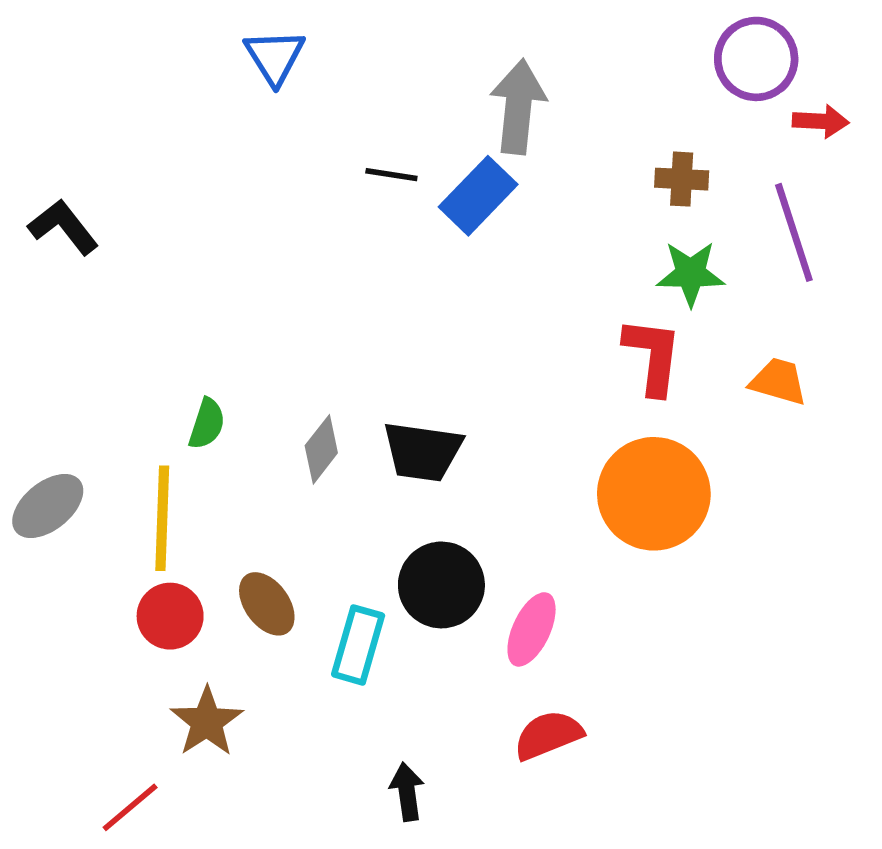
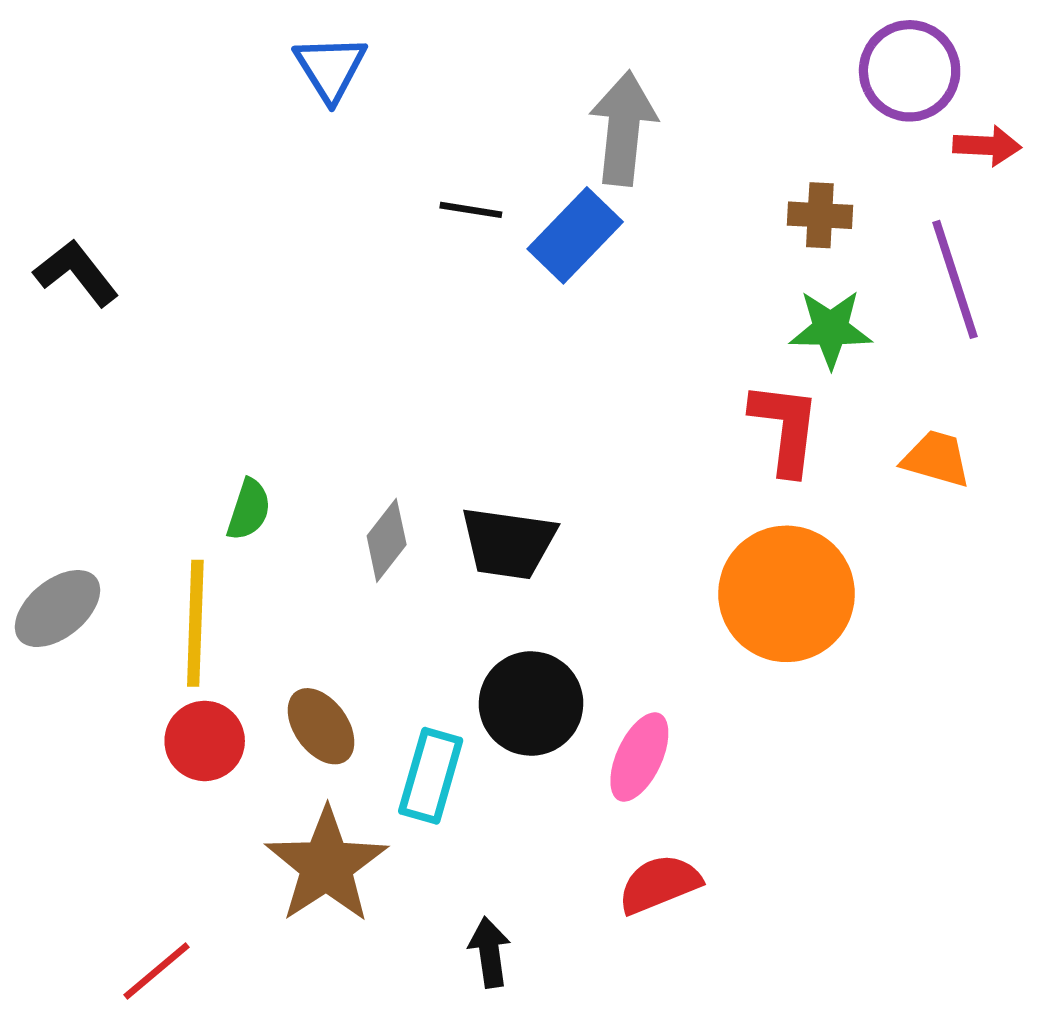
brown star: (207, 722) -> (326, 865), moved, size x1.4

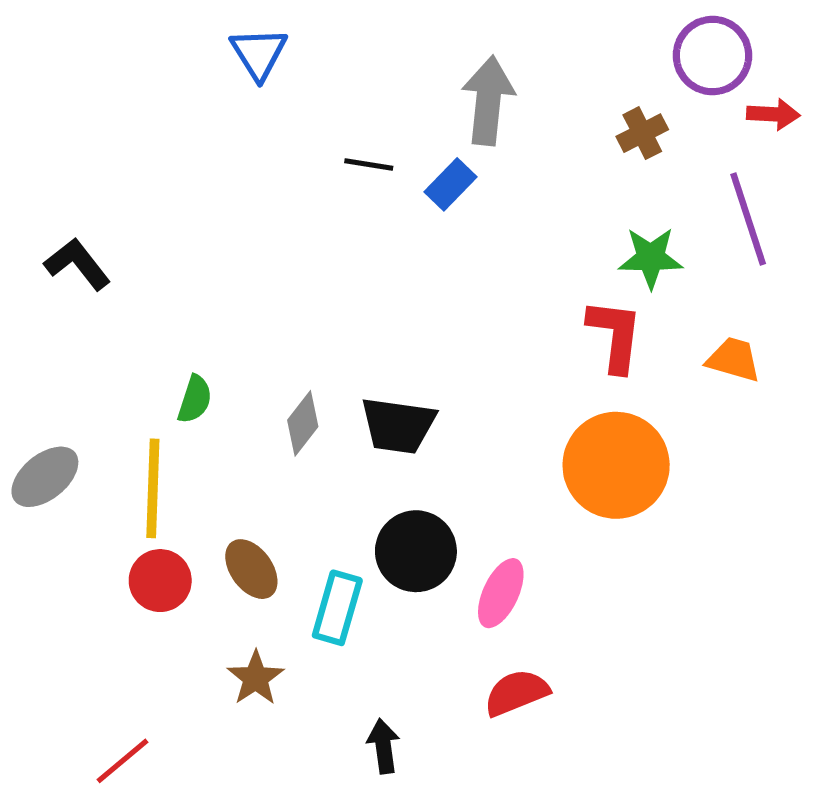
brown cross: (820, 215) -> (642, 133), moved, turned -30
blue rectangle: (575, 235) -> (450, 184), size x0.7
black L-shape: (76, 273) -> (77, 264), moved
brown star: (326, 865) -> (256, 678), size x0.6

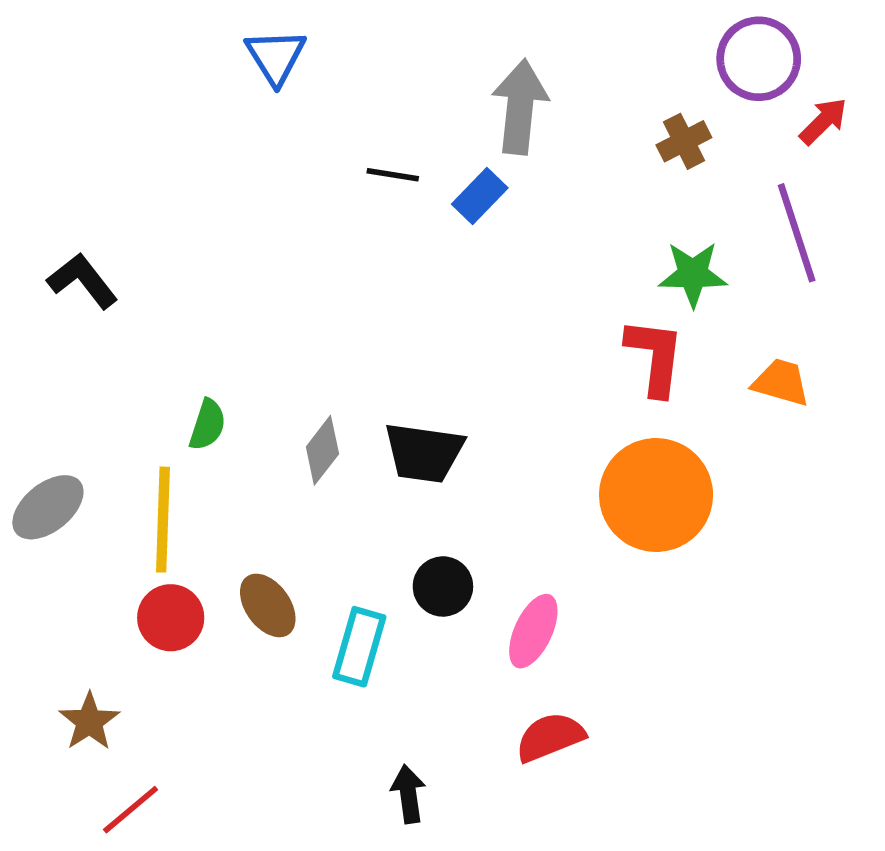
red arrow: (773, 114) -> (823, 121), turned -48
black circle: (416, 551) -> (443, 586), size x0.7
brown star: (256, 678) -> (89, 721), moved

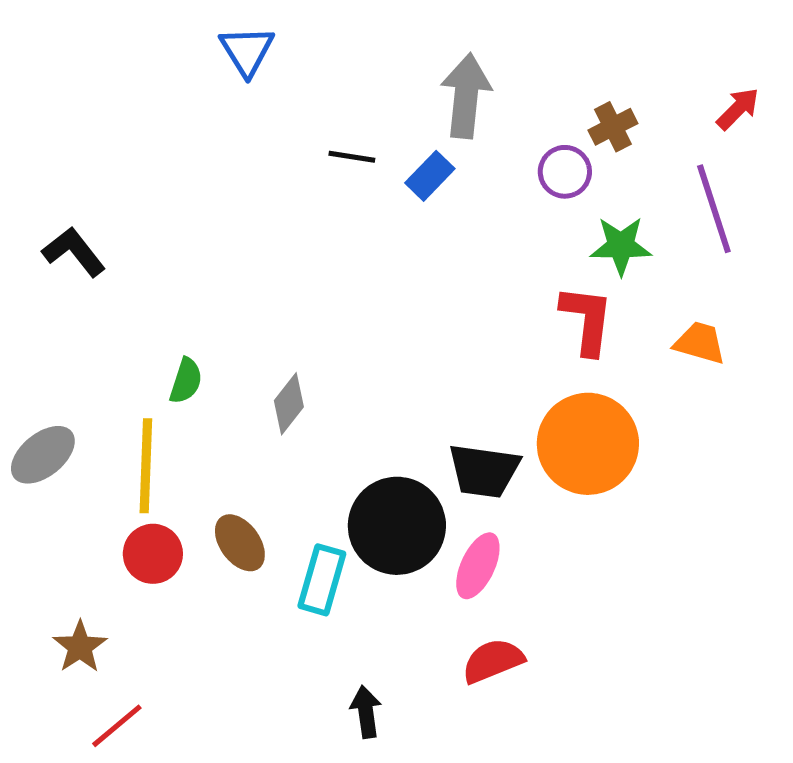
purple circle: (759, 59) -> (565, 172), moved, size x0.7
black trapezoid: (424, 453) -> (484, 471), moved
black circle: (443, 586) -> (397, 526), size x1.8

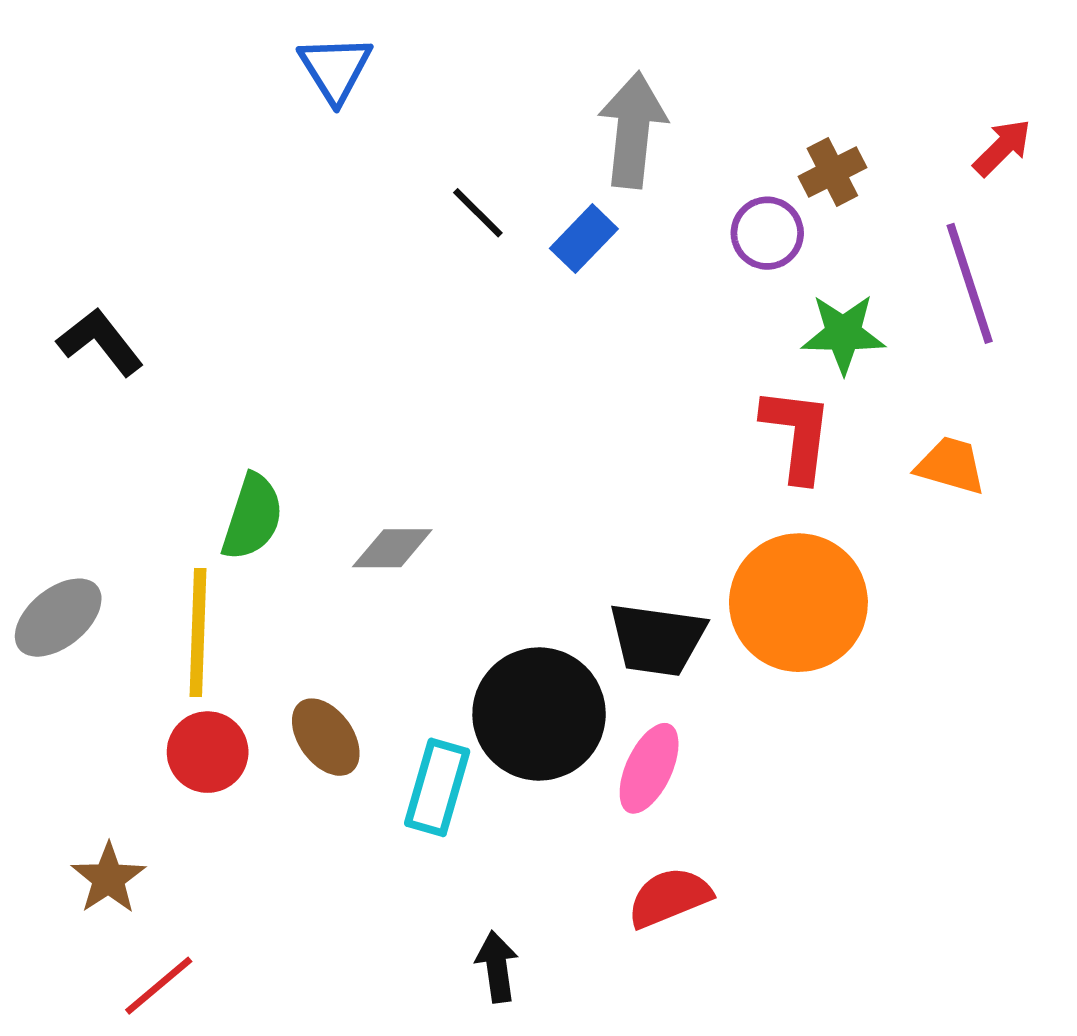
black line: (352, 157) -> (478, 213), turned 36
green semicircle: (186, 381) -> (252, 517), size x1.4
gray diamond: (289, 404) -> (392, 548), turned 52

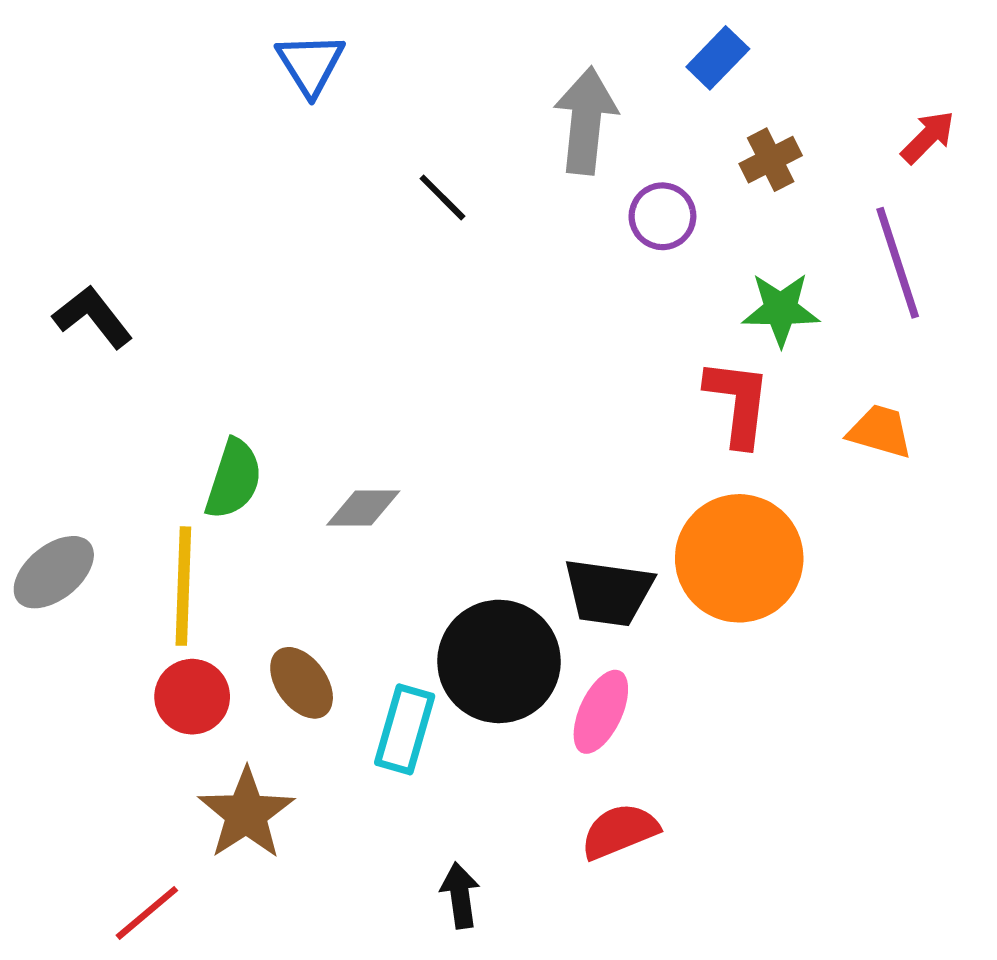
purple circle: (767, 233) -> (662, 216), moved
blue rectangle: (584, 239) -> (718, 58), moved
brown star: (108, 878) -> (246, 814), moved, size x1.4

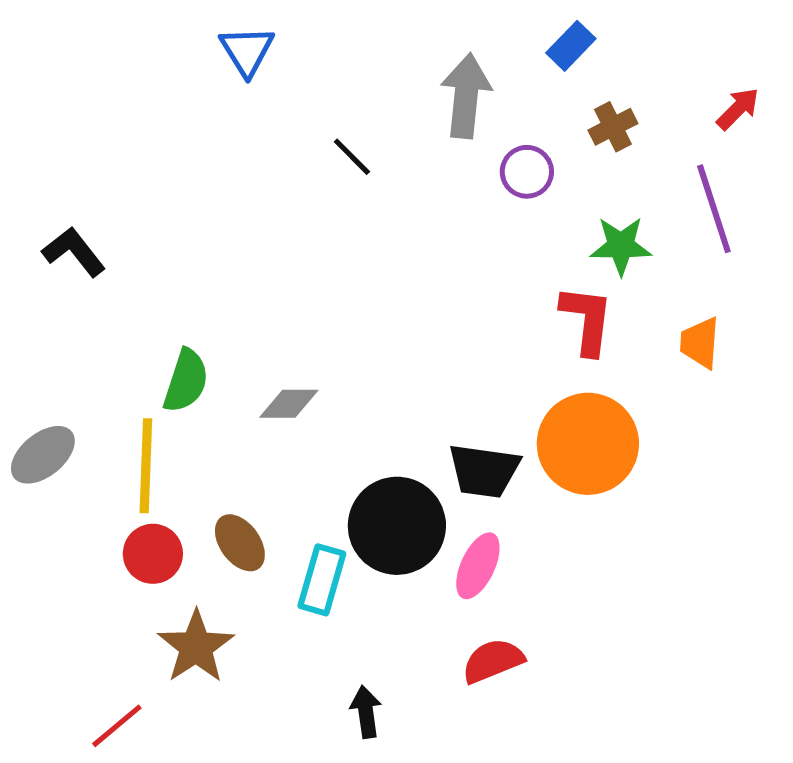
orange trapezoid: (880, 431) -> (700, 343), turned -102

